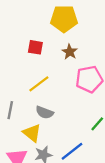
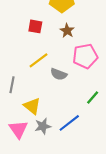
gray semicircle: (45, 112) -> (59, 74), moved

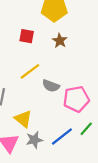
pink pentagon: (85, 56) -> (76, 99), moved
green line: (93, 98) -> (86, 129), moved

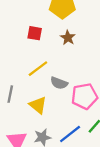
yellow triangle: (23, 119) -> (38, 105), moved

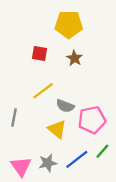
yellow triangle: (38, 105) -> (57, 129), moved

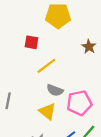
brown star: (74, 58) -> (89, 47), moved
yellow line: (43, 91) -> (46, 66), moved

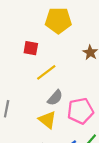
gray semicircle: (55, 90) -> (55, 98), turned -70

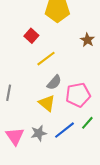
red square: (31, 48) -> (31, 36), turned 32

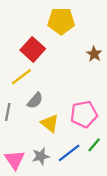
red square: (31, 36) -> (33, 49), size x1.5
yellow line: (46, 59) -> (21, 77), moved
gray semicircle: (54, 82) -> (35, 101), moved

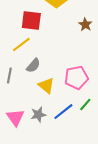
red square: (33, 49) -> (31, 21), turned -35

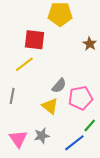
gray semicircle: (33, 66) -> (59, 86), moved
blue line: (63, 112) -> (74, 143), moved

